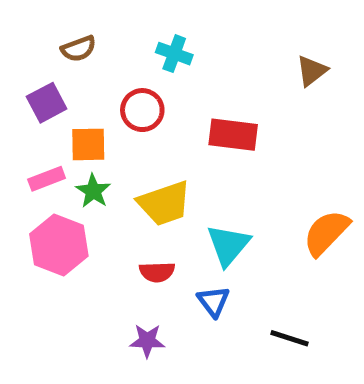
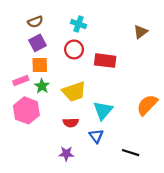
purple square: (47, 103) -> (37, 43), moved
red circle: (142, 110) -> (74, 49), moved

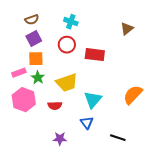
red semicircle: (71, 123) -> (55, 106), moved

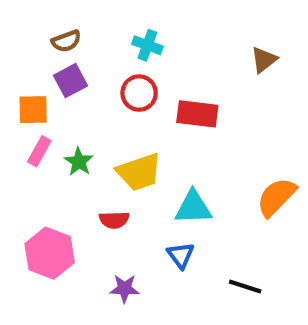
orange square: (36, 59) -> (33, 110), moved
pink rectangle: (19, 73) -> (39, 151), turned -40
pink hexagon: (24, 100) -> (50, 253), moved
cyan triangle: (93, 100) -> (193, 207), turned 48

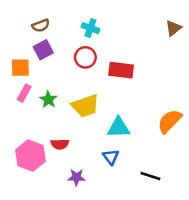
brown triangle: (264, 60) -> (173, 28), moved
red semicircle: (114, 220) -> (60, 144), moved

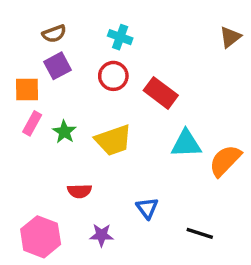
red rectangle: (121, 70) -> (161, 93), turned 30
cyan triangle: (119, 128) -> (186, 144), moved
pink hexagon: (31, 156) -> (41, 237), moved

